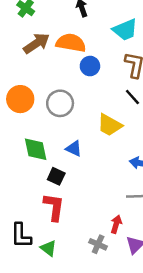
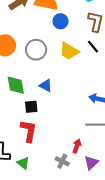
yellow trapezoid: (110, 125) -> (69, 51), moved
black square: (56, 176) -> (31, 107), turned -32

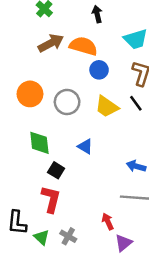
blue triangle: (46, 86) -> (85, 147), moved
black square: (31, 107) -> (56, 170), turned 32
red arrow: (77, 146) -> (108, 221), turned -48
gray cross: (62, 161) -> (68, 236), moved

